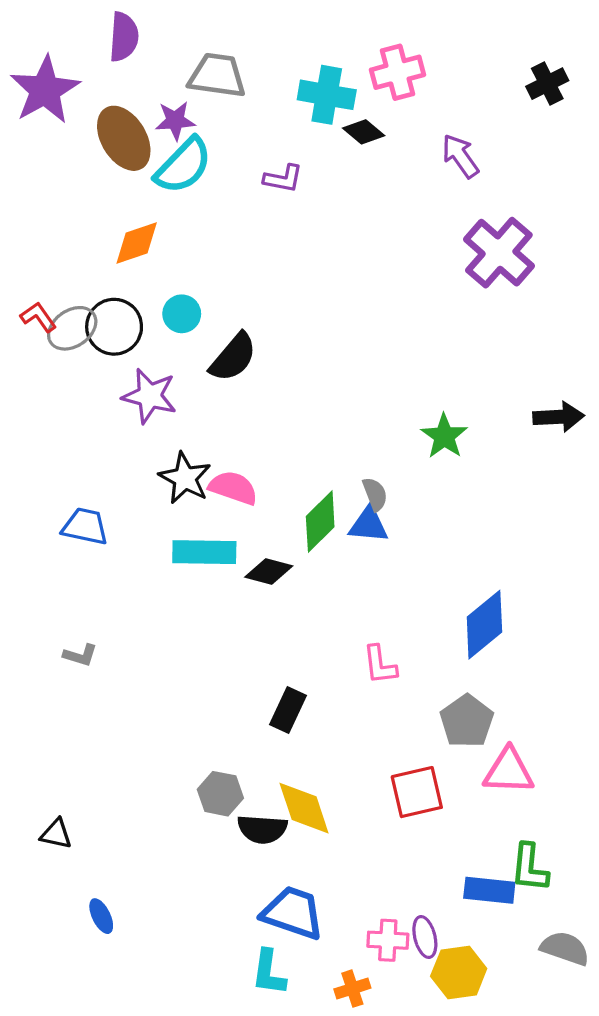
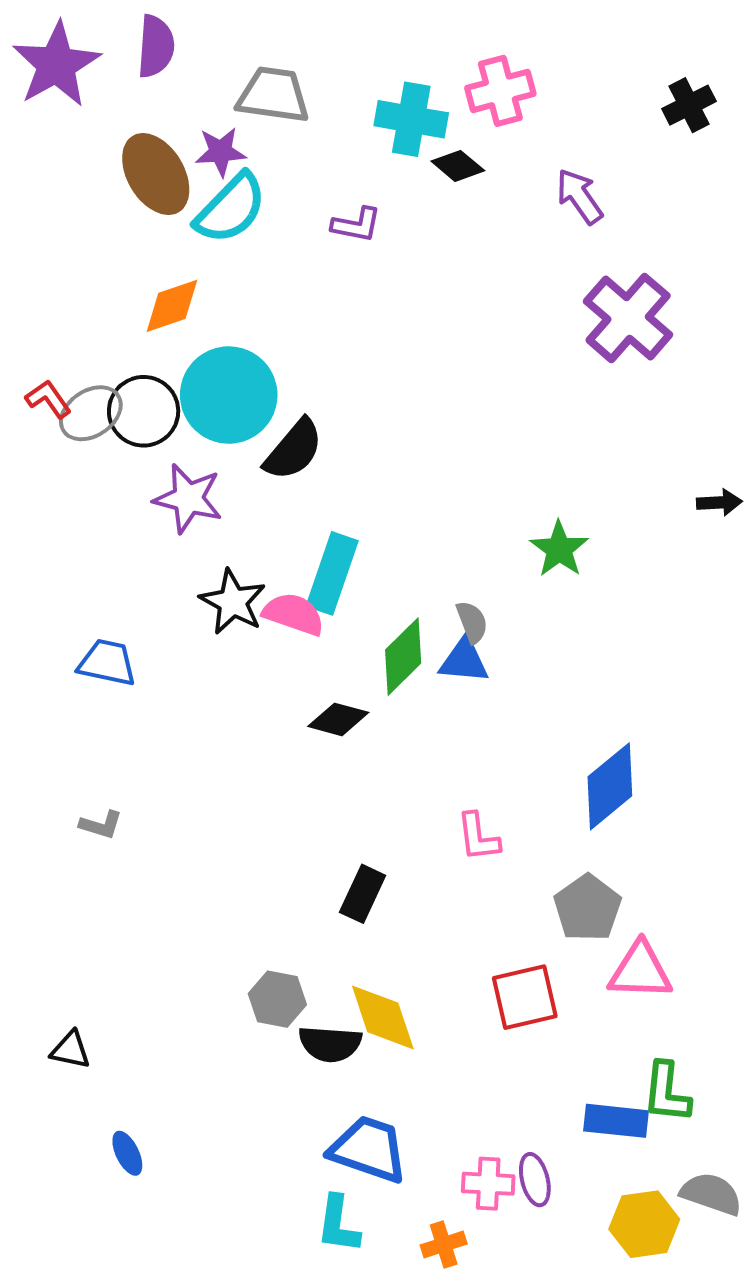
purple star: (45, 90) -> (56, 65), moved
cyan circle: (182, 314) -> (229, 395), size x2.0
black arrow: (559, 417) -> (719, 502), moved, size x0.7
cyan rectangle: (204, 552) -> (332, 573), moved, turned -72
yellow hexagon: (459, 972) -> (644, 1224), moved

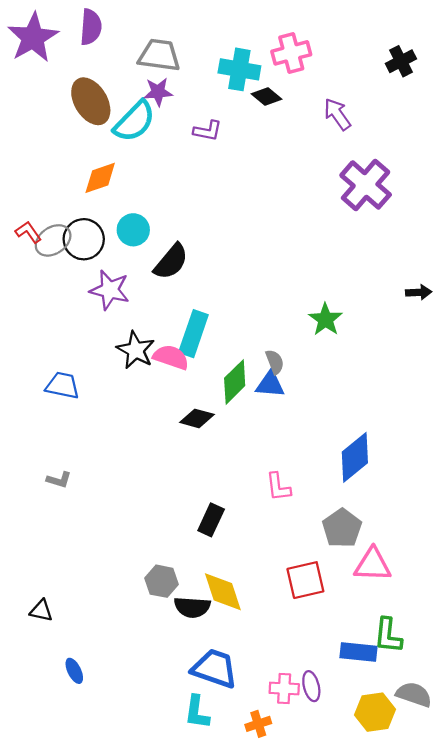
purple star: (221, 152) -> (158, 92), moved
cyan circle: (229, 395) -> (133, 230), size x0.6

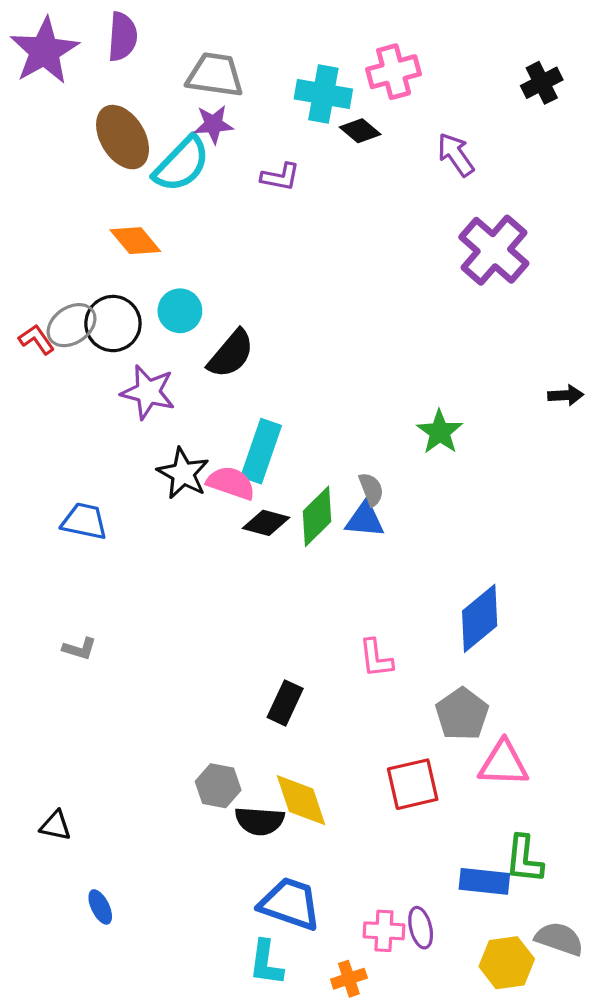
orange diamond: (100, 178) -> (135, 241), turned 69
red L-shape: (28, 232) -> (36, 339), moved
black diamond: (197, 418) -> (266, 523), moved

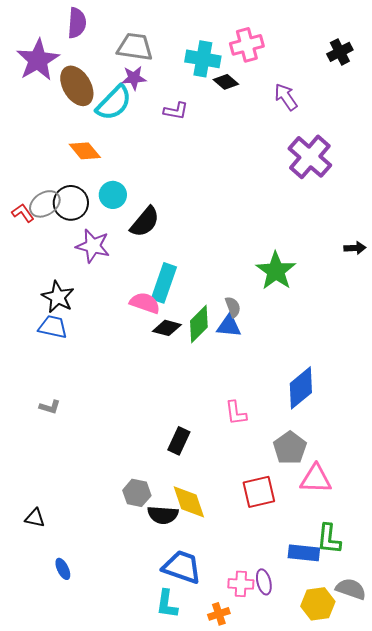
purple star: (44, 51) -> (38, 60), moved
green star: (440, 432) -> (276, 271), size x1.4
black star: (183, 473) -> (58, 297), moved

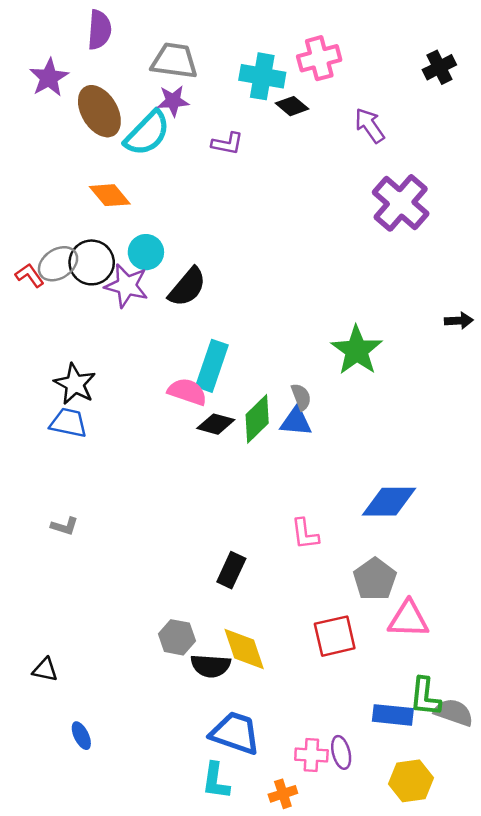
purple star: (38, 60) -> (49, 78), size x0.7
purple star: (93, 246) -> (127, 286), moved
blue diamond: (301, 388) -> (389, 502), turned 39
gray semicircle: (351, 589) -> (454, 712), moved

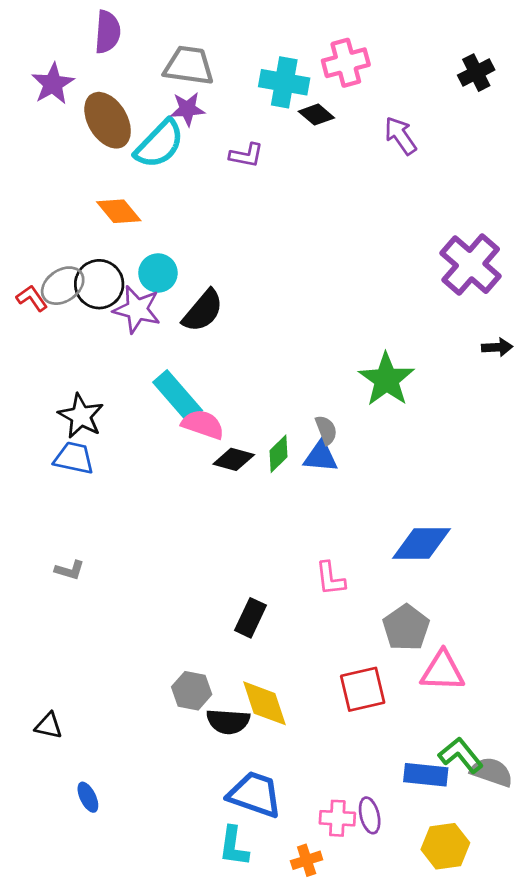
purple cross: (401, 203) -> (471, 265), moved
cyan rectangle: (212, 366) -> (178, 396), moved, turned -60
green diamond: (257, 419) -> (279, 454), size x0.7
green L-shape: (425, 697) -> (461, 755), turned 135

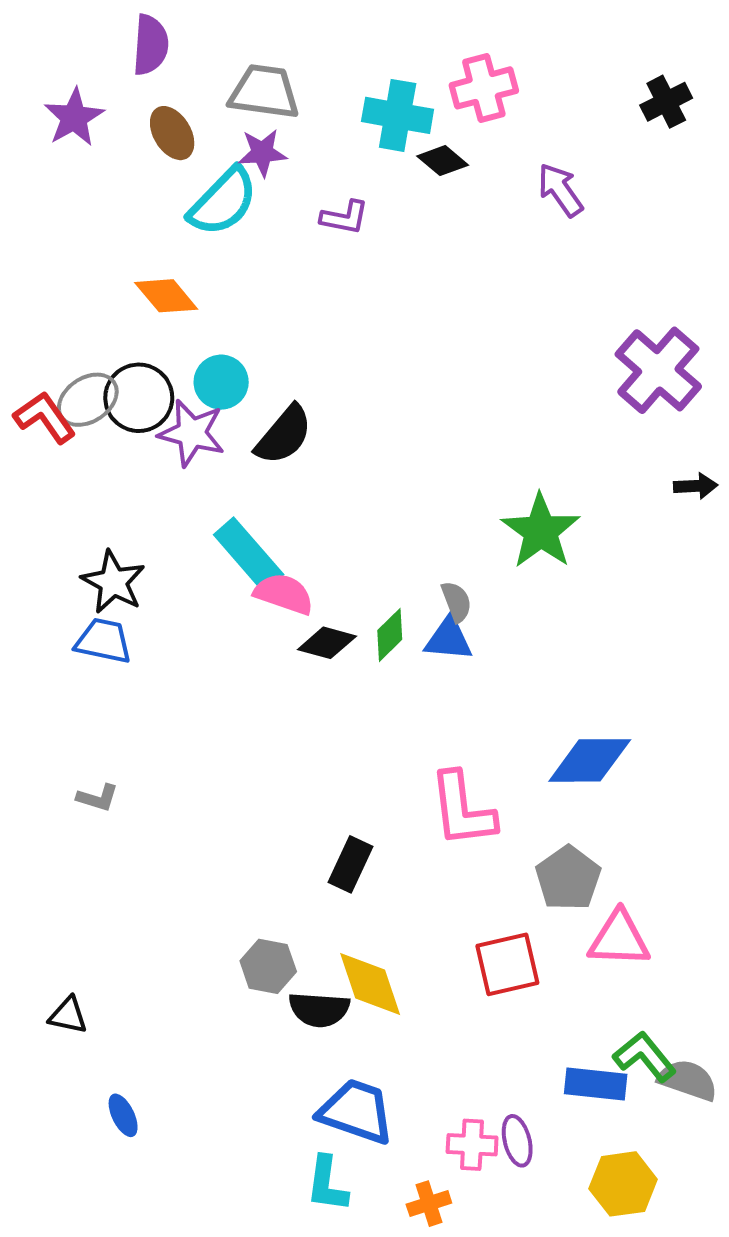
brown ellipse: (108, 120) -> (172, 133), moved, size x0.7
red L-shape: (32, 298) -> (45, 417), size x1.4
pink L-shape: (330, 579) -> (462, 809), size x1.6

